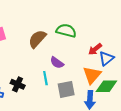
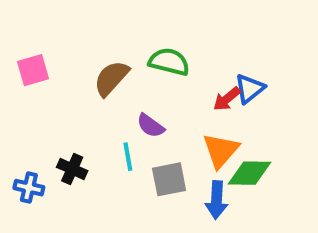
blue triangle: (106, 58) -> (249, 89), moved

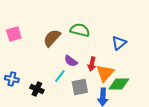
red arrow: (227, 99) -> (92, 64), moved, turned -40
cyan line: (128, 157) -> (60, 76), turned 48
black cross: (72, 169) -> (37, 89), moved
blue cross: (29, 188) -> (12, 79), moved

